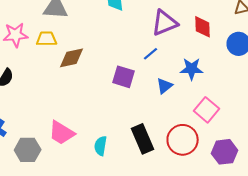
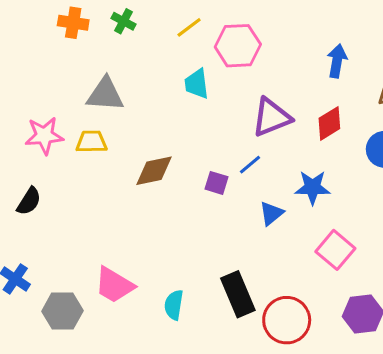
red diamond: (203, 27) -> (329, 123), turned 60
brown diamond: (72, 58) -> (154, 171), moved
purple square: (124, 77) -> (217, 183), moved, size x0.7
red circle: (183, 140) -> (287, 320), moved

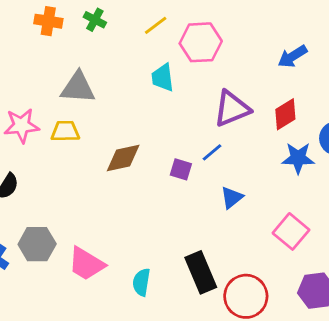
blue arrow: (337, 61) -> (292, 56), turned -132
blue star: (313, 187) -> (298, 158), moved
gray hexagon: (62, 311) -> (37, 244), moved

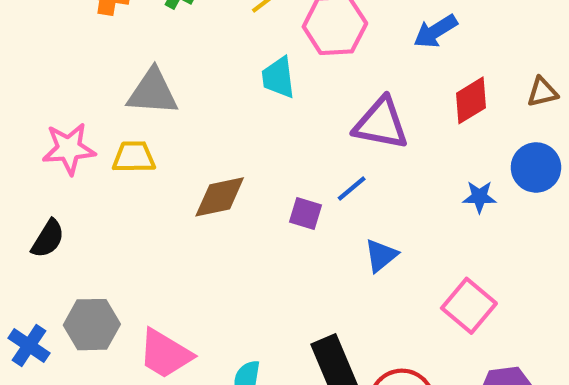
blue arrow: (292, 56) -> (435, 31), moved
purple triangle: (232, 109) -> (381, 123), turned 33
red diamond: (285, 114) -> (471, 100), moved
blue star: (298, 158) -> (479, 197), size x0.7

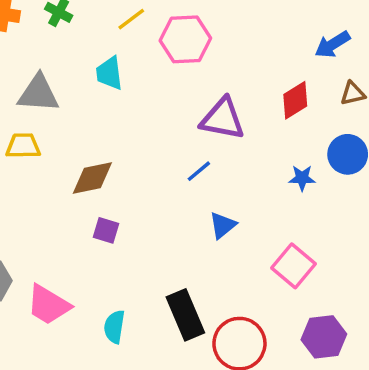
blue arrow: (435, 31) -> (332, 44), moved
cyan trapezoid: (278, 77) -> (109, 73), moved
purple square: (306, 214) -> (106, 230), moved

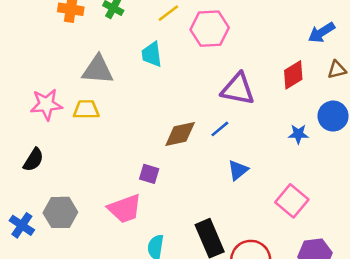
brown diamond: (92, 178) -> (180, 134), moved
pink trapezoid: (48, 305) -> (125, 209), moved, turned -51

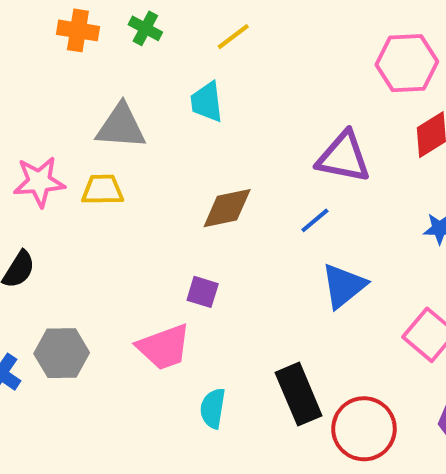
pink hexagon: (210, 29) -> (407, 63), moved
brown diamond: (180, 134) -> (227, 208), moved
blue triangle: (238, 170) -> (344, 286), size x1.4

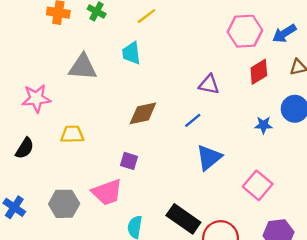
purple triangle: (344, 157) -> (209, 84), size x0.7
yellow trapezoid: (102, 190) -> (72, 134), moved
gray hexagon: (62, 353) -> (64, 204), moved
black rectangle: (299, 394) -> (183, 219), turned -32

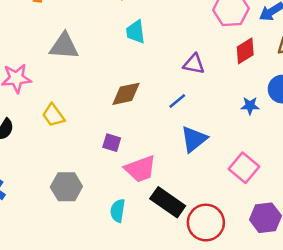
cyan trapezoid: (131, 53) -> (136, 32), moved
yellow trapezoid: (72, 134) -> (53, 115), turned -125
pink trapezoid: (107, 192) -> (140, 169), moved
gray hexagon: (64, 204) -> (66, 187), moved

